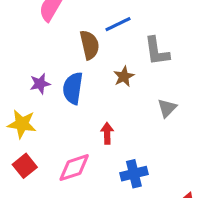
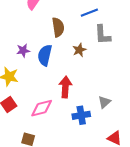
blue line: (118, 24) -> (89, 13), moved
gray triangle: (167, 108) -> (104, 102), moved
red arrow: (107, 133) -> (65, 87), size x1.5

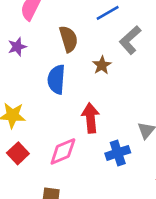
gray L-shape: (103, 35) -> (130, 40), turned 60
purple star: (23, 51) -> (17, 47), moved

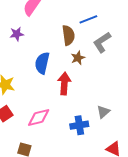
brown semicircle: (69, 39) -> (68, 35), moved
red arrow: (91, 118) -> (64, 84), moved

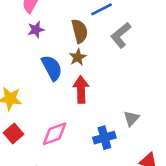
purple star: (17, 34) -> (36, 30), moved
brown star: (78, 58) -> (78, 57), moved
blue semicircle: (42, 63) -> (52, 68), turned 145

